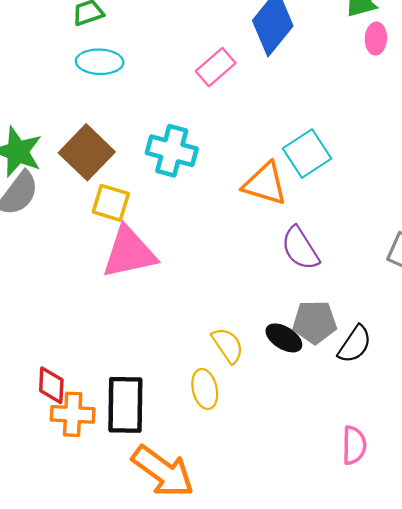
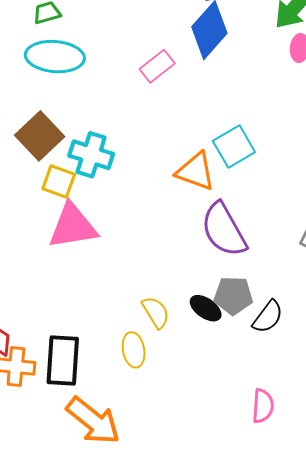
cyan ellipse: (100, 62) -> (55, 57), size x1.4
cyan cross: (172, 151) -> (91, 155), moved
purple semicircle: (300, 248) -> (224, 230), size x1.4

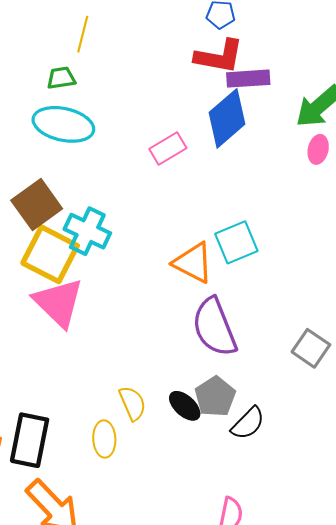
yellow square: (59, 181) -> (50, 254), size x1.6
pink triangle: (73, 226) -> (58, 303), turned 46
gray pentagon: (233, 296) -> (215, 397), turned 30

